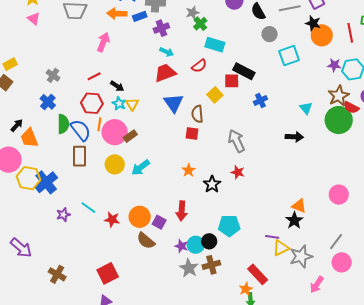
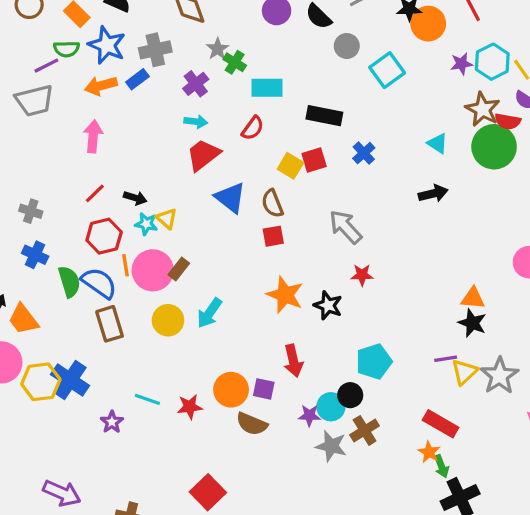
purple cross: (161, 28) -> (196, 84), moved
red square: (232, 81) -> (314, 160), moved
orange star: (189, 170) -> (285, 295), size x1.6

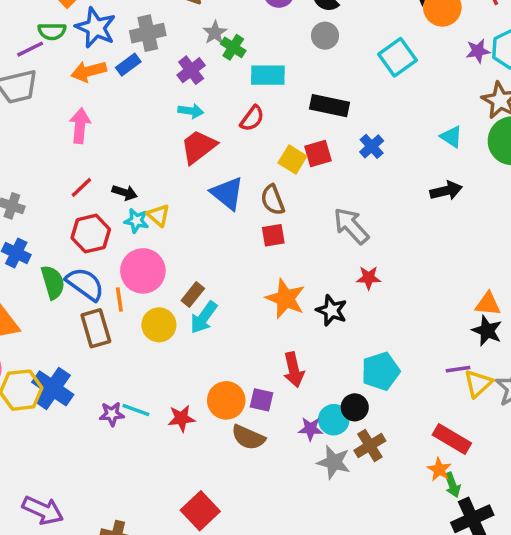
gray circle: (347, 46) -> (325, 36), moved
orange line: (126, 265) -> (119, 300), moved
brown rectangle: (179, 269) -> (193, 294), moved
purple star: (112, 422) -> (112, 414), moved, turned 30

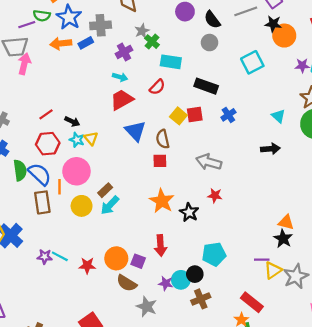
pink arrow: (80, 126) -> (24, 64), moved
gray arrow: (351, 226) -> (209, 162), turned -40
gray star: (334, 462) -> (147, 307), moved

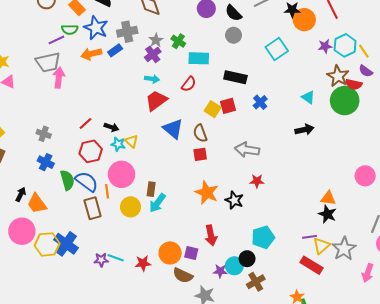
gray star: (142, 31) -> (156, 40), moved
brown rectangle: (105, 190) -> (151, 189), turned -32
red rectangle: (252, 302) -> (311, 265), moved

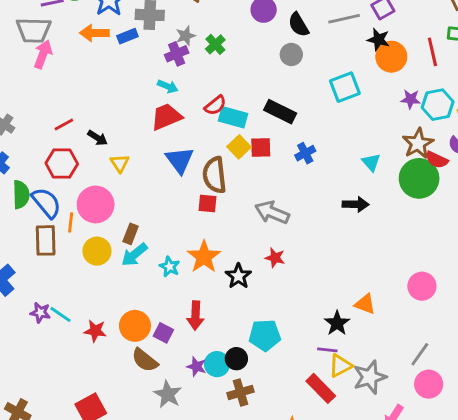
cyan rectangle: (199, 58) -> (233, 117), moved
brown semicircle: (200, 133) -> (215, 175), size x1.4
cyan star: (118, 144) -> (170, 267), moved
black star: (327, 214) -> (337, 323), moved

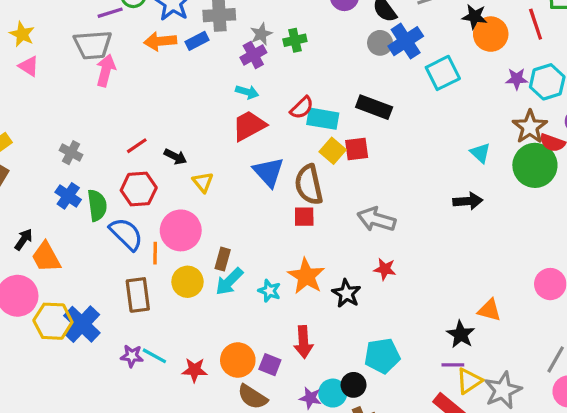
green cross: (215, 44) -> (295, 40), turned 36
blue cross: (305, 153) -> (406, 41), moved, size x1.5
green semicircle: (21, 195) -> (97, 205), moved
brown rectangle: (46, 240) -> (138, 295), moved

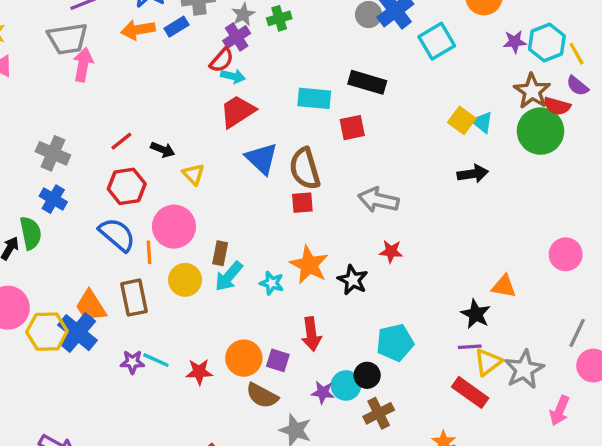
red semicircle: (302, 108) -> (222, 60), moved
yellow square: (333, 151) -> (462, 120), moved
gray cross: (71, 153) -> (53, 153), size x1.4
green semicircle: (97, 205) -> (31, 233), moved
orange trapezoid: (46, 257) -> (91, 306), moved

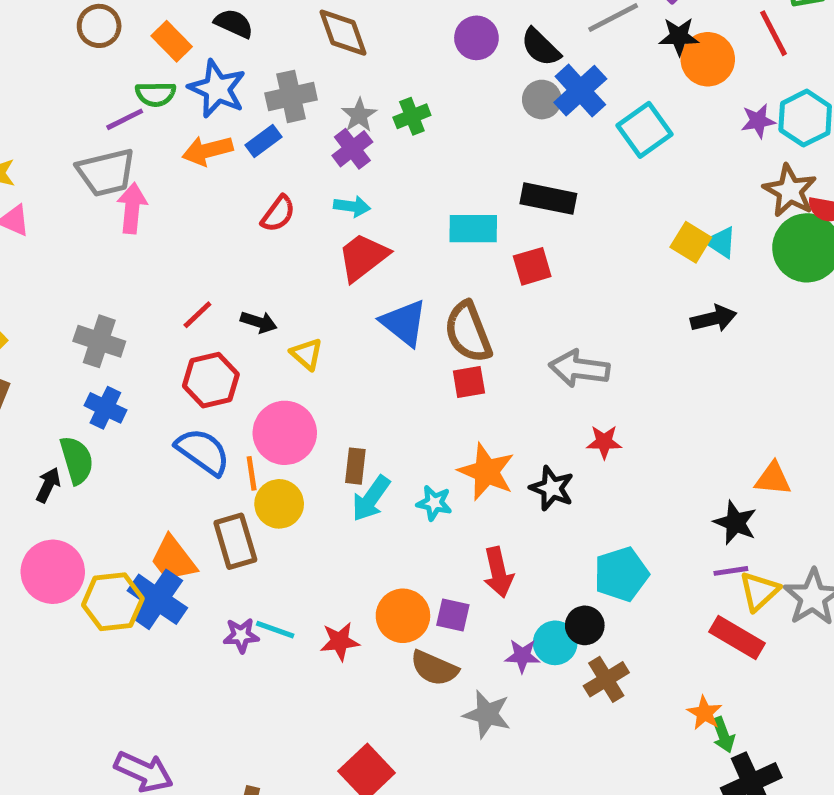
red semicircle: (222, 60) -> (278, 214), moved
yellow circle: (185, 280) -> (279, 504), moved

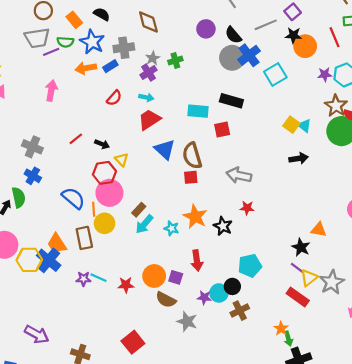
gray circle: (542, 100) -> (232, 58), size x1.5
gray trapezoid: (106, 172) -> (37, 38), moved
red hexagon: (211, 380) -> (104, 173), moved
brown rectangle: (355, 466) -> (139, 210), turned 32
purple line: (731, 571) -> (297, 268), turned 40

